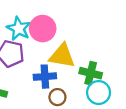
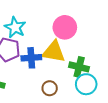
pink circle: (43, 29) -> (65, 27), moved
blue cross: (45, 77) -> (31, 58), moved

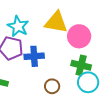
pink circle: (65, 27) -> (79, 36), moved
yellow triangle: (54, 52) -> (56, 22), moved

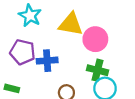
cyan star: (18, 26) -> (30, 16), moved

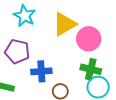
yellow triangle: (71, 24) -> (64, 24), turned -40
blue cross: (47, 61) -> (41, 71), moved

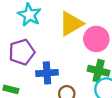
purple pentagon: (17, 51) -> (22, 52), turned -30

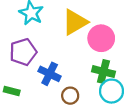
blue cross: (47, 73) -> (50, 74), turned 30

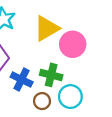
green cross: (103, 72) -> (51, 75), moved
cyan circle: (112, 91) -> (70, 97), moved

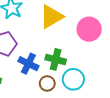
pink circle: (73, 44) -> (89, 29), moved

